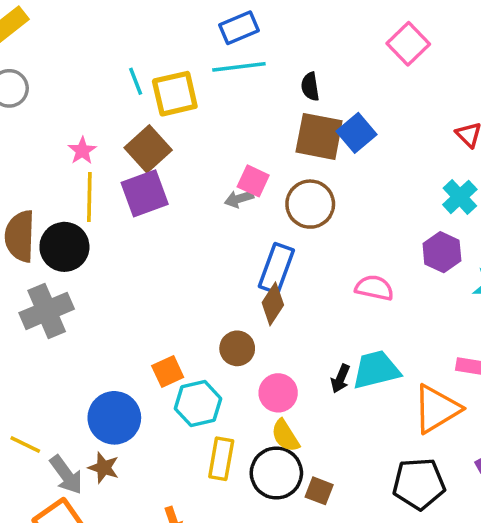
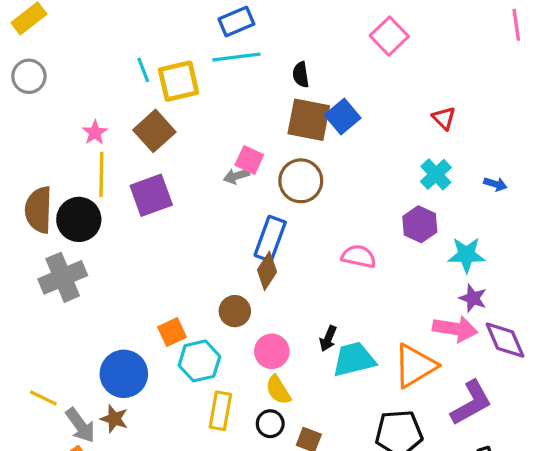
purple square: (145, 193) -> (151, 195), moved
cyan trapezoid: (376, 370) -> (354, 359), moved
black circle: (276, 473) -> (270, 424), size x0.6

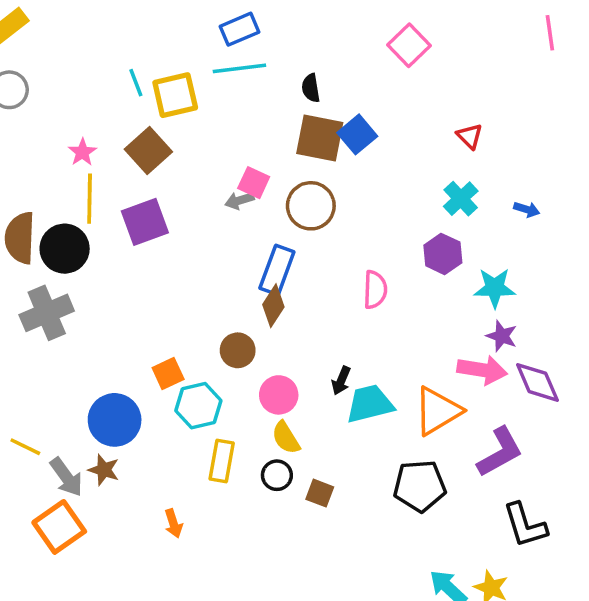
pink semicircle: (359, 256) -> (375, 290), turned 80

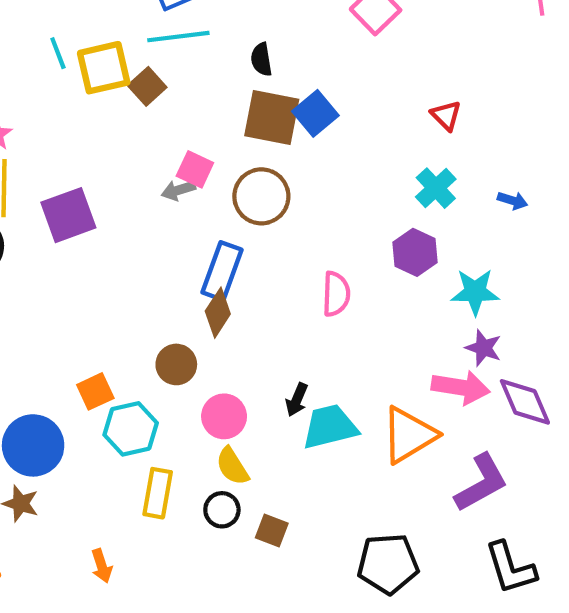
brown square: (148, 150) -> (147, 86), moved, size x0.7
black pentagon: (420, 486) -> (388, 564), moved

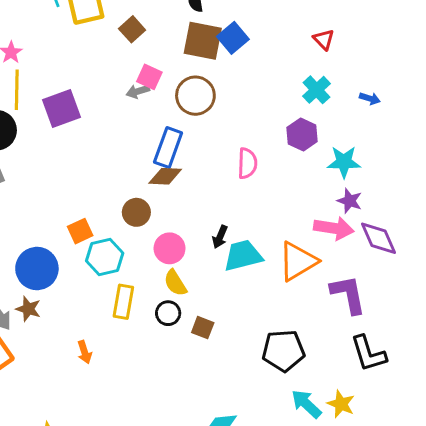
brown square: (147, 86) -> (132, 29), moved
brown diamond: (218, 313) -> (165, 176), turned 60
purple L-shape: (481, 483) -> (348, 294), turned -72

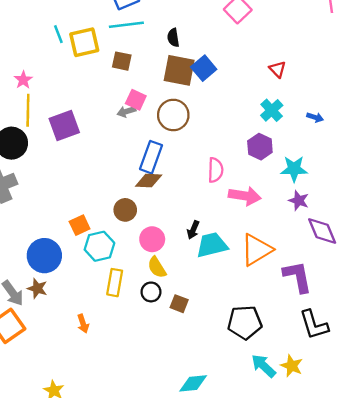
brown square: (132, 29) -> (122, 61), turned -36
pink arrow: (334, 228) -> (245, 196), moved

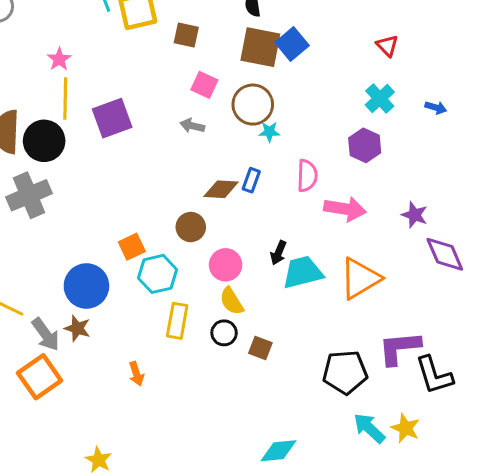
gray arrow: (126, 111) -> (192, 126), moved, turned 30
blue rectangle: (151, 157) -> (251, 180), moved, size x0.6
cyan star: (294, 169) -> (269, 132), moved, size x0.6
purple L-shape: (297, 277) -> (399, 348), moved, turned -84

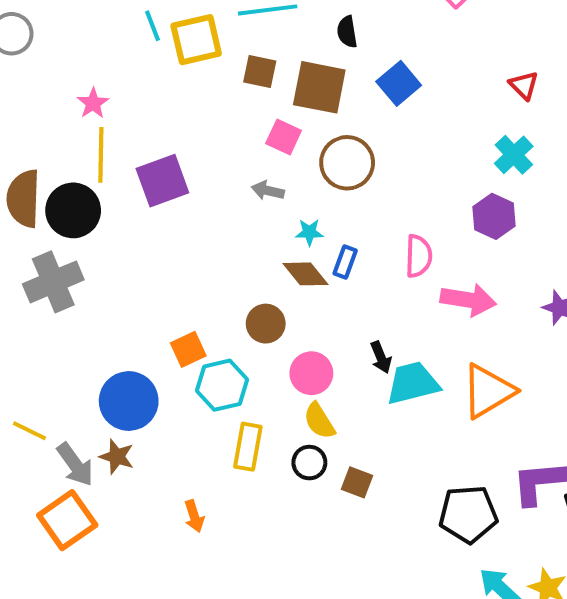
brown square: (260, 47) -> (319, 87), moved
cyan star: (269, 132) -> (309, 232), moved
brown diamond: (221, 189) -> (305, 274), turned 48
black arrow: (278, 253) -> (381, 357), turned -45

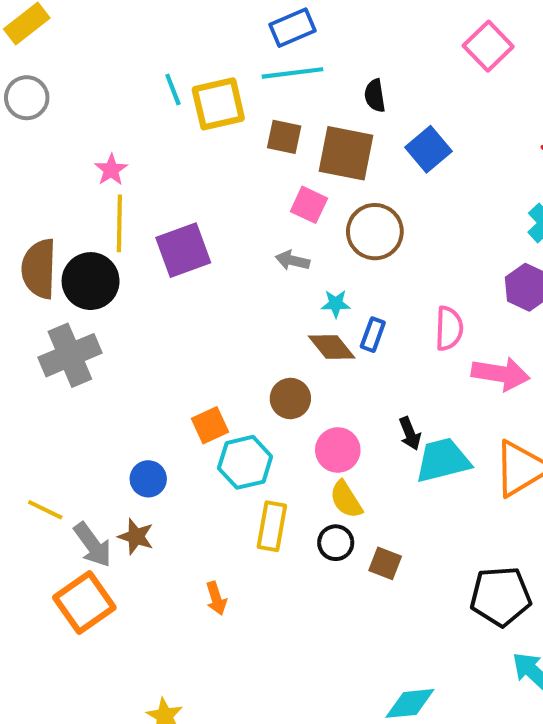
blue circle: (129, 401) -> (148, 479), size x0.6

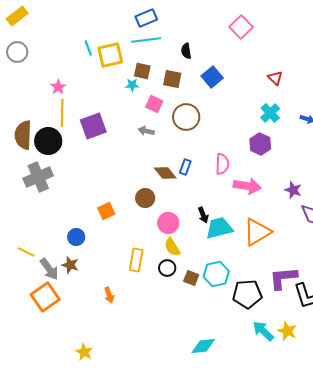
brown square: (346, 153) -> (172, 79), size x0.7
cyan star: (336, 304) -> (132, 85), moved
cyan hexagon: (245, 462) -> (216, 274), moved

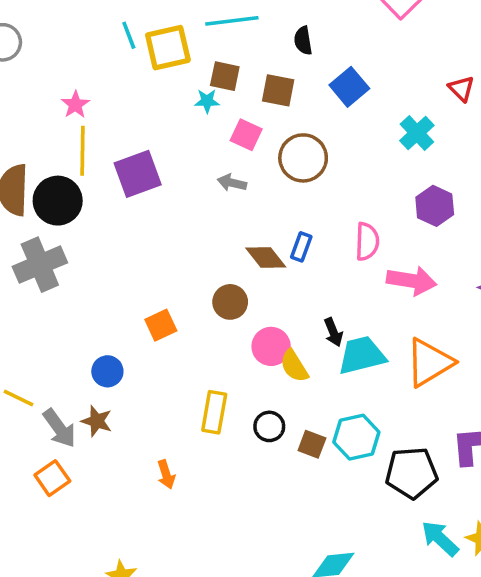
cyan cross: (270, 113) -> (417, 133), moved
yellow semicircle: (172, 247) -> (294, 366), moved
orange square: (45, 297) -> (52, 478), size x0.7

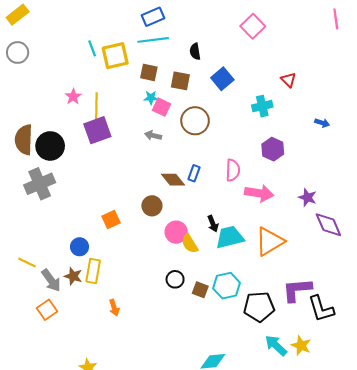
cyan star: (207, 101) -> (151, 98), moved
pink star: (75, 105) -> (73, 97), moved
cyan cross: (417, 133) -> (262, 106), turned 30
yellow line: (83, 151) -> (96, 107), moved
yellow rectangle: (214, 412) -> (93, 271), moved

